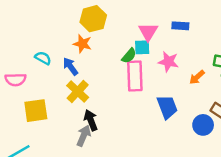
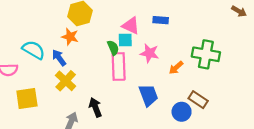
pink triangle: (148, 32) -> (131, 26), turned -36
green semicircle: (129, 56) -> (113, 48), turned -64
cyan semicircle: (43, 58) -> (34, 50), size x1.5
black arrow: (91, 120) -> (95, 107), moved

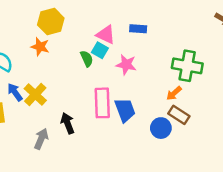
cyan square: (125, 40) -> (100, 50), turned 32
blue arrow: (59, 58) -> (15, 92), moved
pink rectangle: (119, 66) -> (102, 103), moved
orange arrow: (176, 68) -> (174, 93), moved

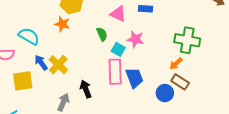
cyan square: (100, 50) -> (118, 49), moved

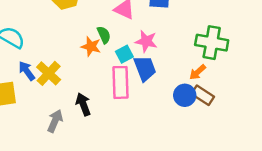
orange star: (62, 24) -> (91, 46), moved
cyan square: (118, 49) -> (124, 54), turned 32
blue trapezoid: (134, 78) -> (145, 68), moved
blue circle: (165, 93) -> (185, 95), moved

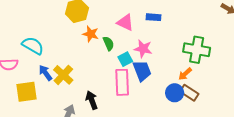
orange star: (91, 46) -> (91, 34), moved

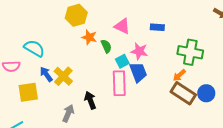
blue rectangle: (154, 17) -> (157, 27), moved
blue circle: (175, 93) -> (206, 93), moved
brown rectangle: (189, 93) -> (183, 93), size x1.4

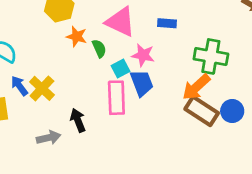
pink triangle: (122, 26) -> (120, 22), size x1.4
orange arrow: (179, 75) -> (196, 87), size x1.6
gray arrow: (68, 113) -> (49, 138), turned 54

